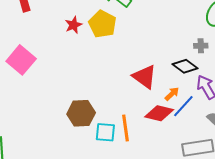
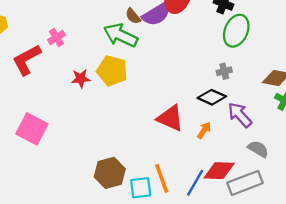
red star: (73, 25) -> (81, 78), turned 30
blue line: (183, 106) -> (195, 183), moved
red diamond: (159, 113) -> (219, 171), moved

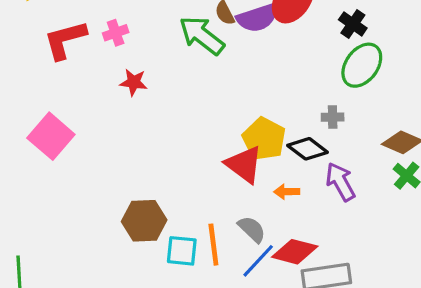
pink cross: (57, 38) -> (116, 33), moved
yellow pentagon: (112, 71) -> (264, 139), moved
orange arrow: (204, 130) -> (287, 192), turned -138
gray semicircle: (258, 149) -> (252, 229), moved

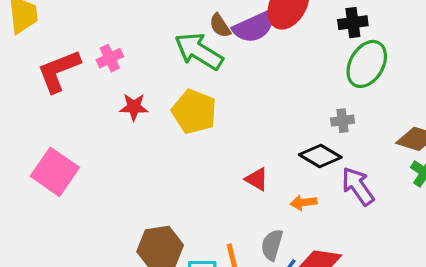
black cross: (353, 24) -> (353, 23), turned -36
yellow pentagon: (264, 139) -> (194, 112), moved
red triangle: (244, 165) -> (257, 179), size x0.6
gray semicircle: (252, 229) -> (272, 245), turned -112

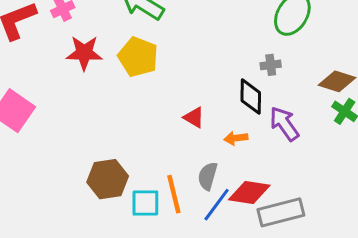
red star: (134, 107) -> (84, 53), size x1.4
black diamond: (320, 156) -> (251, 97), turned 60

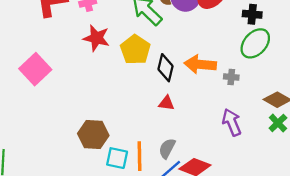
black diamond: (251, 97) -> (166, 68), moved
red triangle: (194, 117) -> (167, 103), turned -35
orange arrow: (236, 138) -> (200, 64), moved, size x1.8

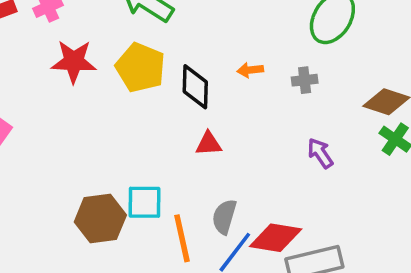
orange arrow: (200, 64) -> (250, 70), size x0.5
purple arrow: (232, 122) -> (320, 153), size x0.7
cyan square: (117, 158) -> (145, 202), moved

